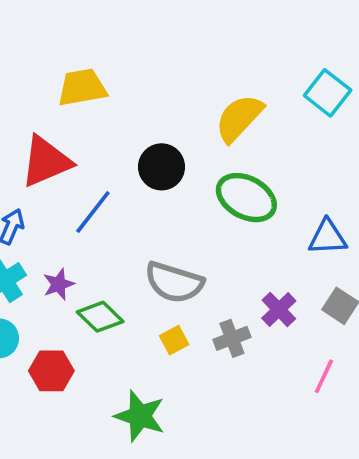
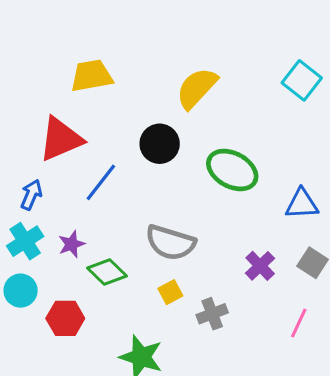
yellow semicircle: (239, 118) -> (197, 88), moved
gray cross: (232, 338) -> (212, 314), moved

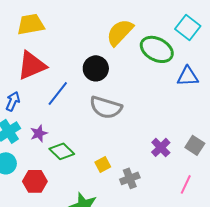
yellow trapezoid: (92, 76) -> (31, 24), moved
green ellipse: (232, 170) -> (157, 49), moved
blue triangle: (302, 204) -> (188, 76), moved
gray semicircle: (170, 243) -> (106, 107), moved

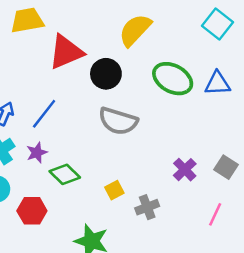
green ellipse: (157, 49) -> (173, 79), moved
red triangle: (32, 65) -> (66, 52), moved
blue line: (58, 93) -> (44, 114), moved

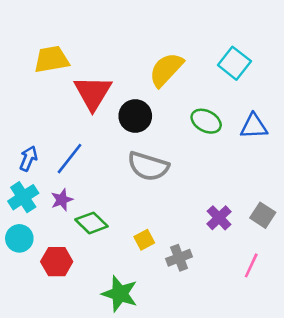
cyan square: (218, 24) -> (234, 63), moved
red triangle: (66, 52) -> (93, 93), turned -36
green ellipse: (173, 79) -> (206, 121), size x0.7

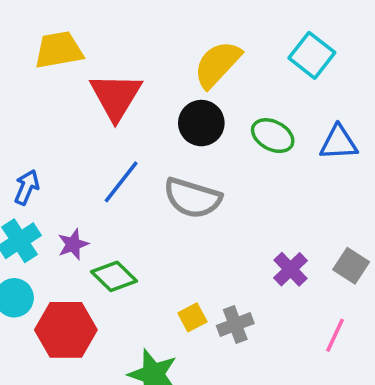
black circle: (135, 116) -> (201, 123), moved
blue line: (70, 159) -> (121, 182), moved
yellow square: (144, 240) -> (192, 317), moved
red hexagon: (57, 262) -> (66, 330), size x1.4

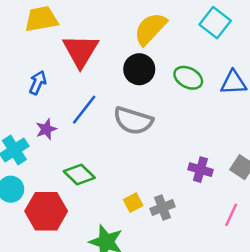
blue arrow: (27, 187) -> (38, 83), moved
purple star: (73, 244) -> (46, 129), moved
purple cross: (290, 269) -> (200, 170), turned -30

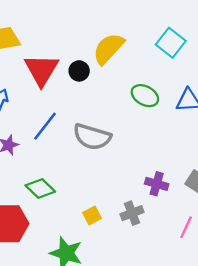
black circle: (139, 69) -> (79, 71), moved, size x0.7
gray cross: (163, 208) -> (132, 213), moved

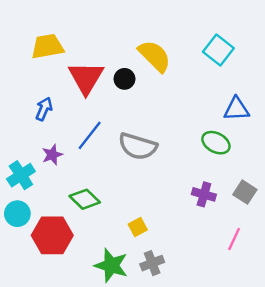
yellow semicircle: (108, 49) -> (155, 56), turned 92
green ellipse: (145, 96) -> (216, 143), moved
gray cross: (132, 213) -> (152, 263), moved

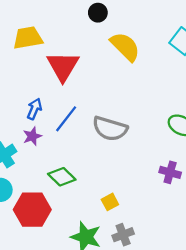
black circle: (124, 79) -> (98, 13), moved
blue arrow: (44, 109) -> (34, 109), moved

